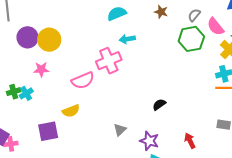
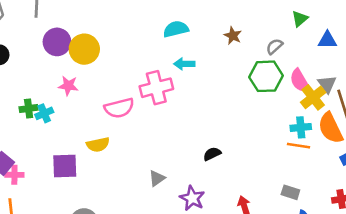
pink semicircle: (215, 27) -> (300, 81), moved

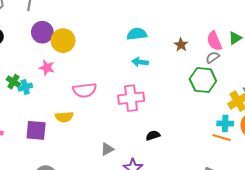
pink semicircle: (300, 81) -> (214, 41), moved
pink cross: (156, 88) -> (131, 98), moved
green cross: (29, 109) -> (13, 82), turned 32

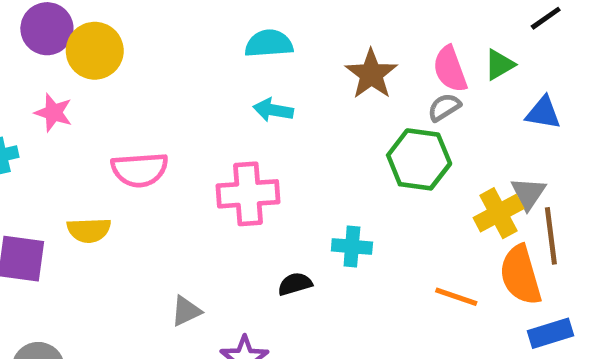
brown star: (181, 45) -> (371, 74), size x1.5
cyan cross: (225, 123) -> (352, 246), moved

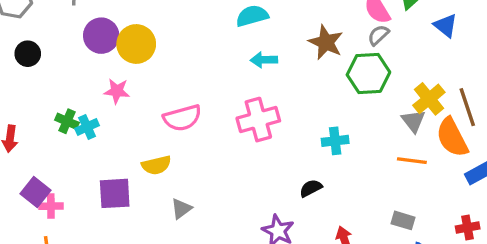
brown star: (371, 74) -> (326, 42), moved
blue triangle: (543, 113) -> (446, 26), turned 40
gray triangle: (528, 193) -> (413, 121), moved
black semicircle: (295, 284) -> (311, 188), moved
gray triangle: (186, 311) -> (181, 209), moved

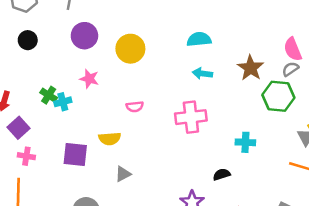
yellow circle: (136, 44) -> (130, 49), moved
pink semicircle: (182, 118) -> (135, 107), size x0.6
purple square: (35, 192) -> (19, 128), moved

